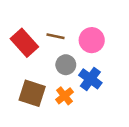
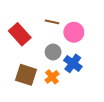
brown line: (55, 36) -> (52, 22), moved

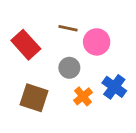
blue cross: (73, 63) -> (114, 87), moved
orange cross: (52, 77) -> (83, 96), moved

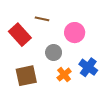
brown line: (68, 28) -> (42, 19), moved
brown square: (34, 98) -> (26, 76), turned -30

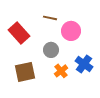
brown line: (42, 19) -> (50, 18), moved

